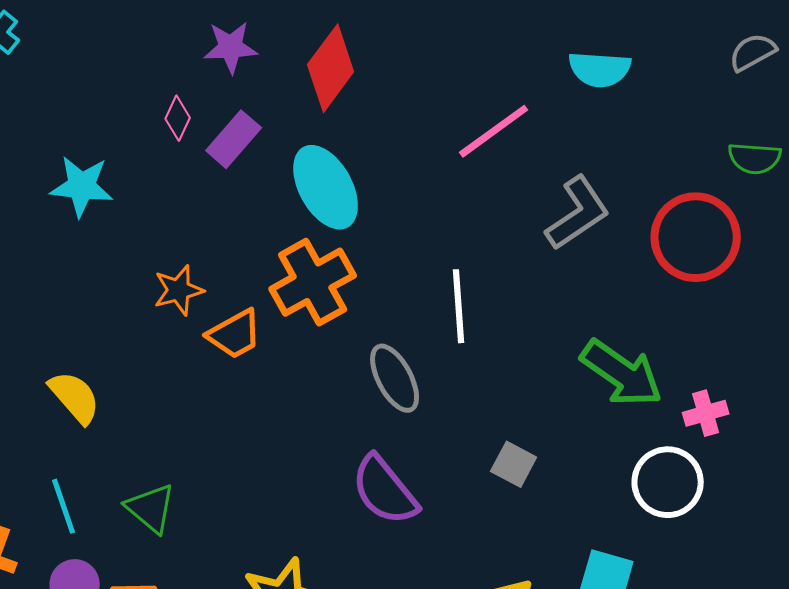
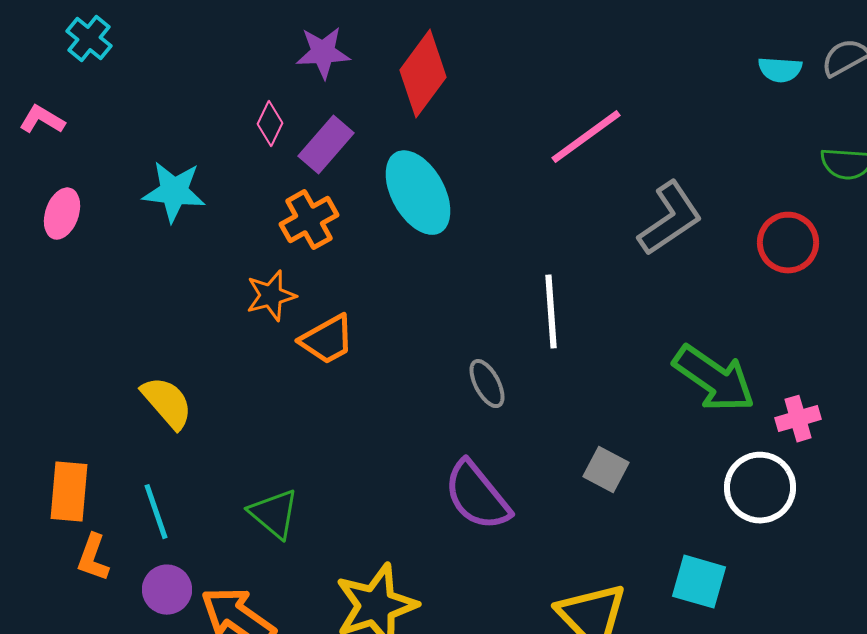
cyan semicircle: (600, 69) -> (780, 70), moved, size x0.7
red circle: (696, 237) -> (788, 243), size x0.7
orange cross: (313, 282) -> (309, 220), moved, size x0.7
gray ellipse: (395, 378) -> (487, 384), size x0.7
green triangle: (151, 508) -> (274, 514), moved

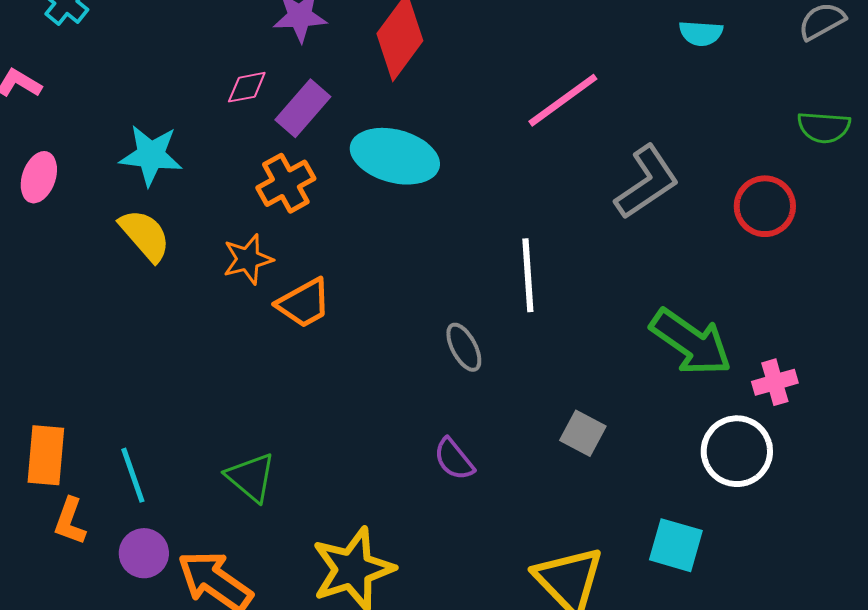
cyan semicircle: (780, 70) -> (701, 33), moved
pink diamond: (270, 124) -> (247, 87), turned 54
cyan ellipse: (418, 193) -> (395, 156), turned -46
yellow semicircle: (167, 403) -> (145, 235), moved
purple semicircle: (477, 496) -> (454, 459), size x0.6

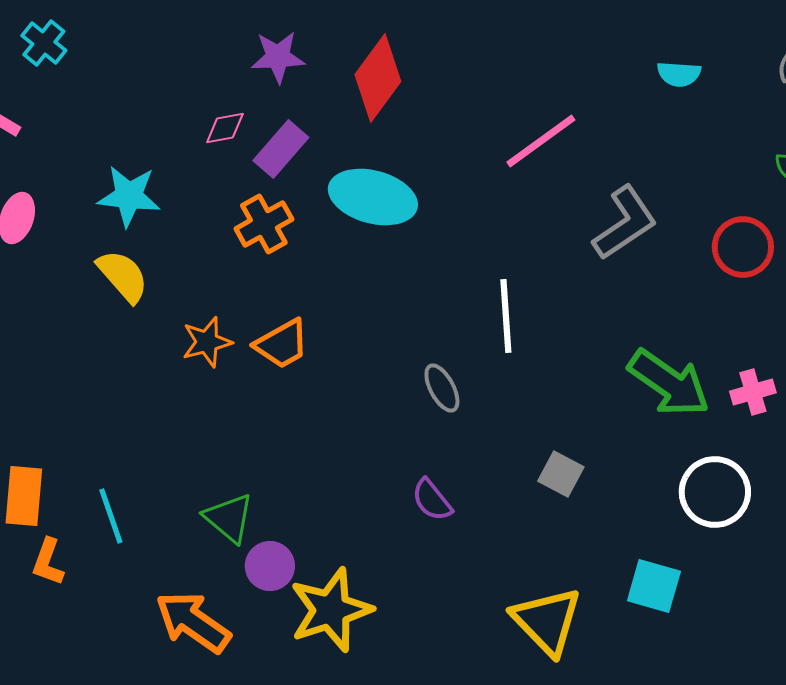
orange star: (248, 259) -> (207, 342), moved
pink cross: (775, 382) -> (753, 392), moved
purple circle: (144, 553) -> (270, 566), moved

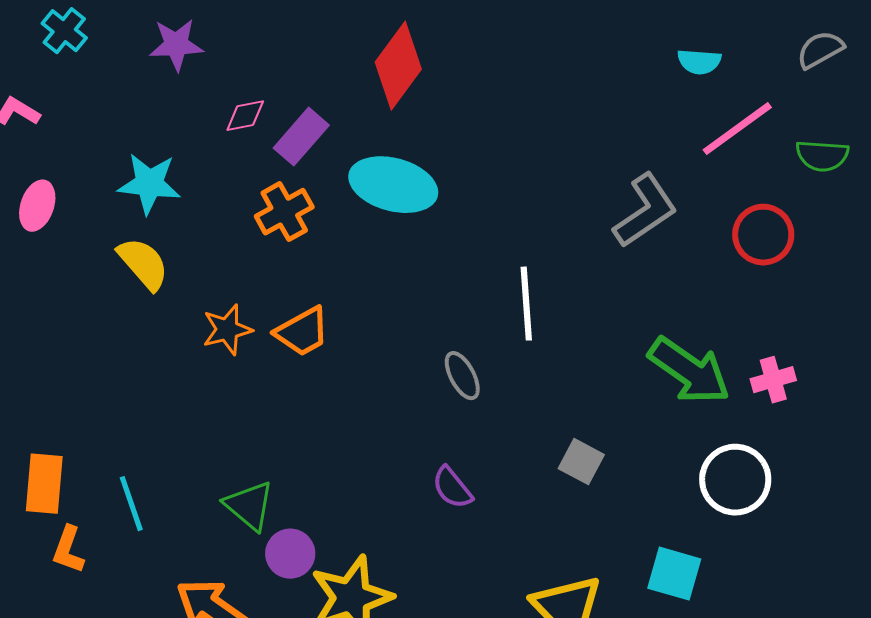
purple star: (278, 57) -> (176, 45), moved
pink line: (541, 141) -> (737, 129), moved

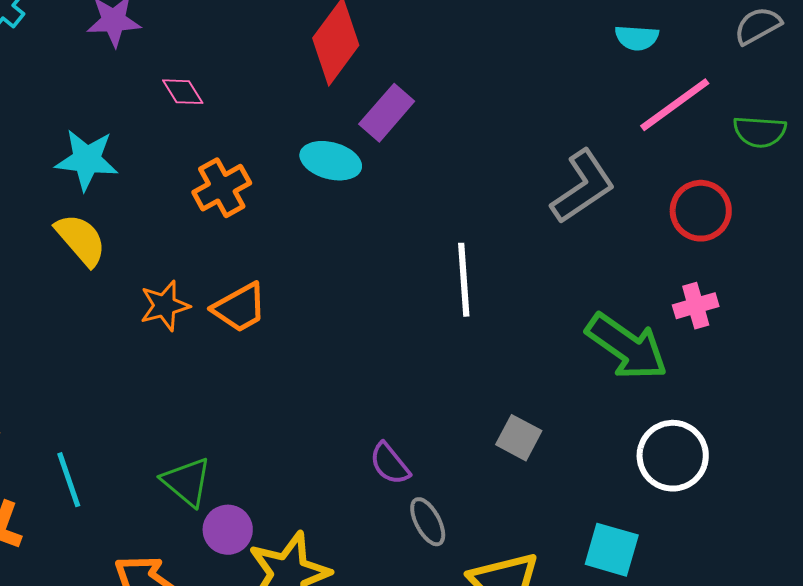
pink diamond: (245, 116) -> (183, 92), turned 69
purple rectangle: (301, 137) -> (387, 113), moved
cyan ellipse: (393, 185) -> (331, 161), size x0.7
gray ellipse: (462, 376) -> (428, 522), moved
pink cross: (773, 380) -> (696, 306), moved

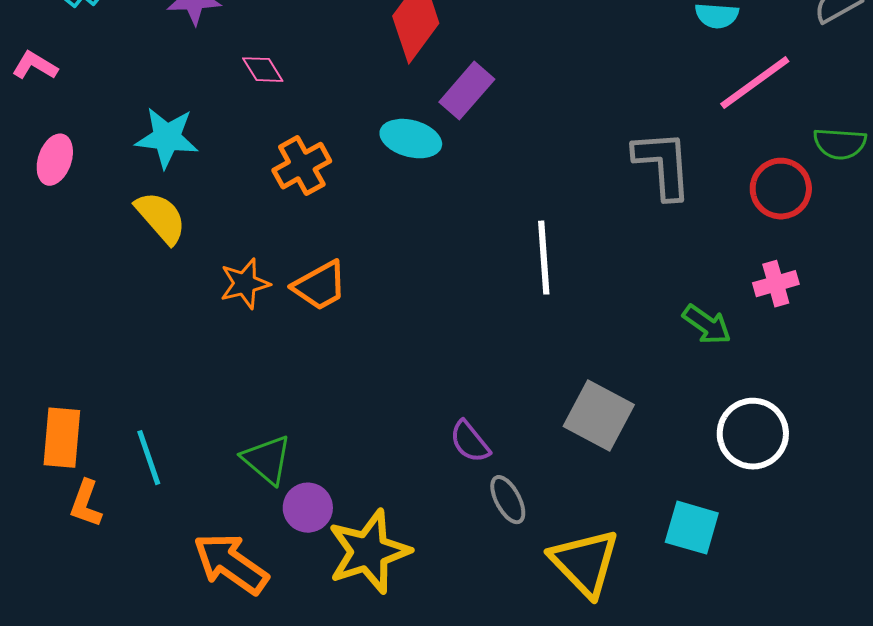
green semicircle: (760, 132) -> (840, 144), moved
gray L-shape: (583, 187) -> (663, 165), turned -60
green arrow: (627, 347) -> (707, 325), size x0.6
gray square: (519, 438) -> (599, 416), size x1.5

